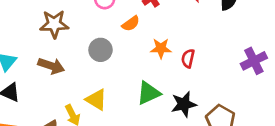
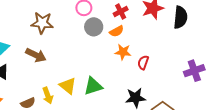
orange semicircle: (131, 24) -> (117, 31), moved
gray circle: (101, 50) -> (94, 27), moved
green triangle: (149, 93) -> (93, 86), moved

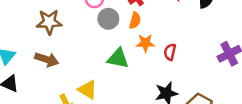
orange semicircle: (117, 31) -> (135, 20), turned -40
green triangle: (93, 86) -> (118, 58), moved, turned 36

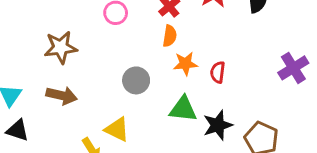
gray circle: (108, 19) -> (136, 80), moved
green triangle: (118, 58) -> (183, 109), moved

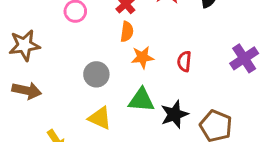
red semicircle: (218, 72) -> (184, 61), moved
yellow triangle: (117, 129) -> (100, 118), moved

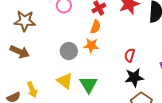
orange star: (142, 57) -> (91, 46), moved
green triangle: (141, 100) -> (89, 84), moved, turned 42
black star: (174, 114) -> (134, 78), moved

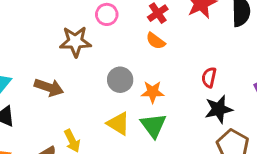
brown star: (25, 21) -> (75, 42), moved
orange semicircle: (96, 27) -> (156, 41), turned 112
orange star: (91, 46) -> (153, 92), moved

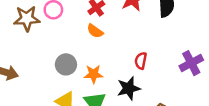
brown star: (75, 42) -> (27, 19), moved
black star: (219, 109) -> (129, 88), moved

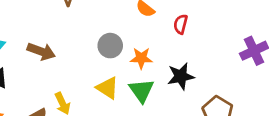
red semicircle: (141, 61) -> (181, 24), moved

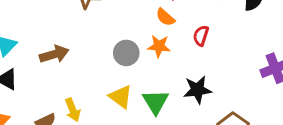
brown arrow: (41, 51) -> (54, 54), turned -40
orange star: (141, 58) -> (159, 46), moved

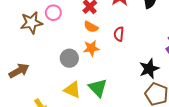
black star: (197, 90) -> (149, 69), moved

